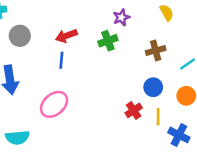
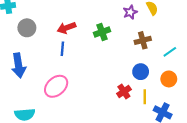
purple star: (121, 17) -> (130, 12), moved

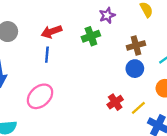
purple star: (130, 12) -> (107, 15), moved
blue circle: (141, 72) -> (135, 69), moved
yellow line: (145, 97) -> (138, 108), turned 48

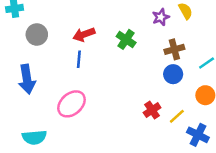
purple star: (107, 15) -> (161, 17), moved
green cross: (91, 36) -> (126, 39), turned -36

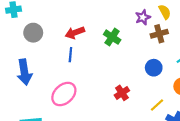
brown cross: (174, 49) -> (159, 34), moved
red cross: (152, 110) -> (122, 93), moved

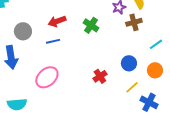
gray circle: (33, 33) -> (23, 31), moved
blue line: (70, 55) -> (53, 41), turned 72
blue circle: (154, 68) -> (129, 63), moved

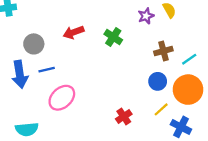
brown cross: (134, 22) -> (163, 51), moved
blue line: (53, 41) -> (47, 70), moved
orange circle: (155, 70) -> (188, 90), size x1.6
red cross: (100, 76) -> (124, 116), moved

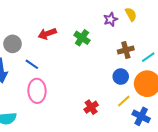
blue line: (47, 70) -> (32, 64), moved, turned 48
pink ellipse: (62, 98) -> (37, 91), turned -50

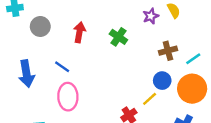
red arrow: (47, 34) -> (79, 32), turned 120
gray circle: (13, 44) -> (40, 26), moved
yellow line: (124, 101) -> (150, 99), moved

